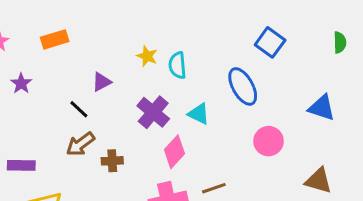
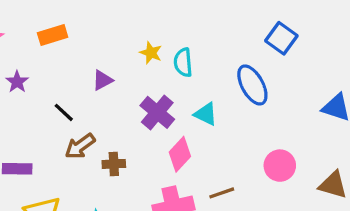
black line: (79, 109) -> (64, 112), moved
pink circle: (269, 141) -> (280, 166), moved

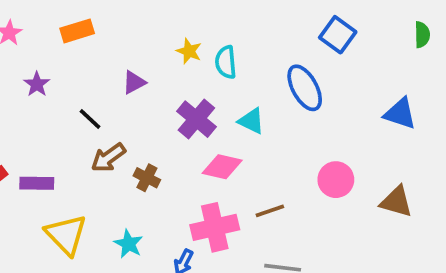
pink diamond: (180, 154) -> (222, 167), turned 60
brown cross: (114, 164) -> (147, 178), turned 30

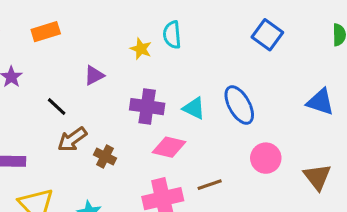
cyan semicircle: (226, 62) -> (172, 35), moved
blue ellipse: (305, 88) -> (239, 105), moved
purple cross: (196, 119) -> (147, 107), turned -32
brown triangle: (396, 202) -> (317, 177), turned 36

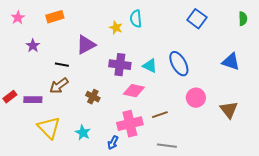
purple triangle: (94, 75) -> (86, 45), size x1.5
black line: (57, 107) -> (62, 65), turned -32
brown arrow: (72, 139) -> (59, 86), moved

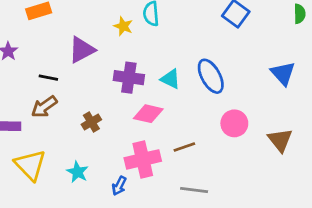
blue triangle: (231, 62) -> (283, 73), turned 30
brown cross: (93, 97) -> (91, 122), turned 32

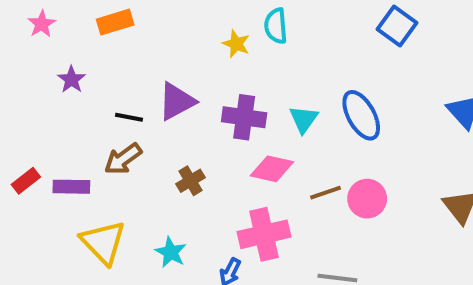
purple triangle: (82, 50) -> (177, 101), moved
cyan triangle: (171, 79) -> (304, 119), turned 40
pink circle: (234, 123) -> (367, 199), moved
brown line: (184, 147) -> (325, 193), moved

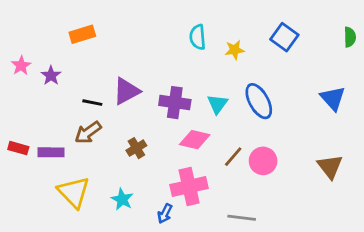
pink star: (42, 24) -> (21, 66), moved
yellow star: (236, 44) -> (235, 50), moved, turned -30
red rectangle: (26, 181) -> (18, 148), turned 54
brown line: (325, 193) -> (233, 157), turned -30

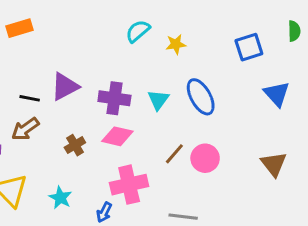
cyan semicircle: (198, 37) -> (138, 31), turned 55
blue square: (284, 37) -> (249, 47), moved, turned 36
pink diamond: (195, 140) -> (117, 136), moved

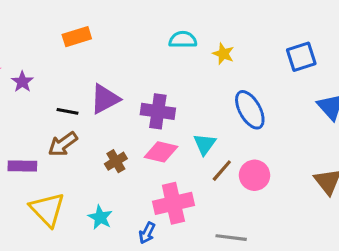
orange rectangle: (19, 28) -> (77, 37), moved
cyan semicircle: (138, 31) -> (183, 40), turned 40
yellow star: (176, 44) -> (223, 54), turned 30
cyan triangle: (158, 100) -> (205, 144), moved

